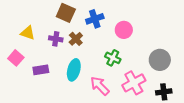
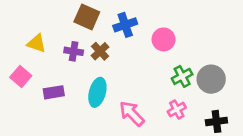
green cross: (113, 58) -> (182, 76), moved, turned 35
pink cross: (134, 83) -> (177, 110), size x0.6

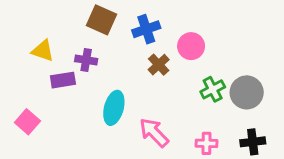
brown cross: (100, 51) -> (159, 65), moved
pink square: (21, 76) -> (27, 122), moved
purple rectangle: (54, 92) -> (63, 80), moved
pink cross: (177, 110) -> (206, 143), moved, turned 30

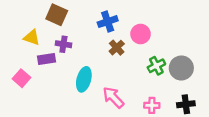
brown square: (102, 20) -> (57, 15), moved
pink square: (27, 122) -> (22, 78), moved

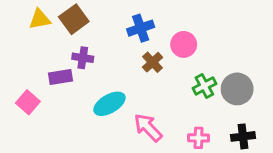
brown square: (57, 15) -> (74, 19), turned 30
yellow triangle: (32, 37) -> (40, 19), moved, turned -30
cyan ellipse: (84, 79) -> (109, 104), turned 45

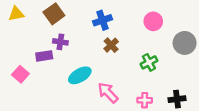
yellow triangle: (40, 19) -> (16, 14), moved
pink circle: (184, 44) -> (153, 21), moved
gray circle: (237, 89) -> (185, 43), moved

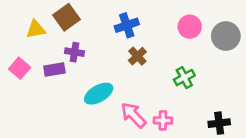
yellow triangle: (16, 14) -> (36, 29), moved
gray circle: (185, 43) -> (226, 36), moved
pink square: (20, 74) -> (20, 68), moved
pink cross: (145, 100) -> (163, 120), moved

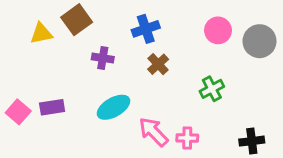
purple cross: (74, 52) -> (103, 58), moved
pink square: (20, 68) -> (18, 112), moved
purple rectangle: (54, 70) -> (52, 107), moved

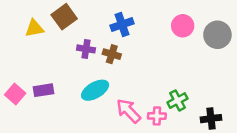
brown cross: (158, 64) -> (112, 54), moved, turned -30
green cross: (212, 89) -> (177, 100), moved

